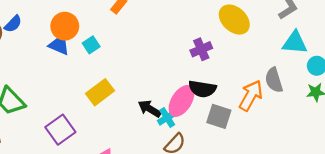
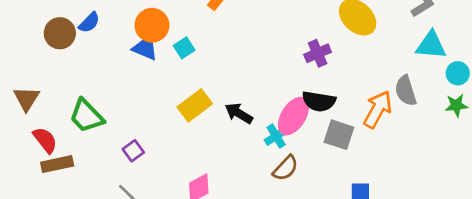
black arrow: (150, 109) -> (239, 113), moved
purple square: (60, 130) -> (133, 151), moved, size x0.6

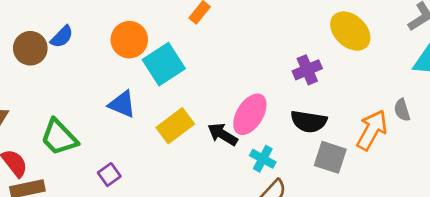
blue triangle: (145, 48) -> (122, 104), moved
cyan square: (184, 48) -> (164, 64), size x1.8
gray semicircle: (406, 91) -> (402, 110), size x0.7
pink ellipse: (293, 116) -> (250, 114), moved
cyan cross: (276, 136) -> (263, 159), turned -30

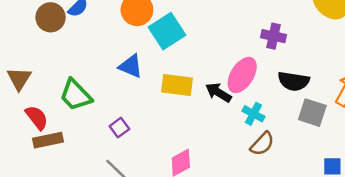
purple cross: (307, 70) -> (274, 36), moved, turned 35
yellow rectangle: (175, 126) -> (177, 85), turned 44

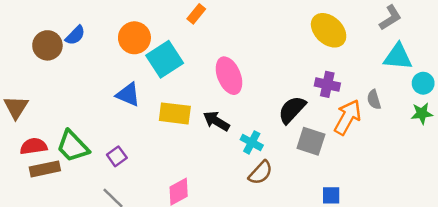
purple cross: (274, 36) -> (327, 84), moved
pink ellipse: (242, 75) -> (229, 76), moved, turned -54
black semicircle: (294, 81) -> (292, 110), turned 124
green trapezoid: (76, 95) -> (73, 146), moved
red semicircle: (37, 118) -> (34, 146), turned -60

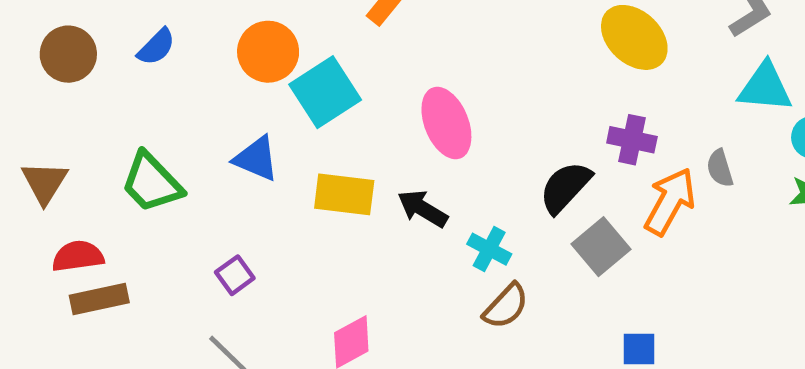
brown circle: (47, 45) -> (68, 54), moved
gray square: (311, 141) -> (601, 247), turned 32
green trapezoid: (73, 146) -> (152, 182), moved

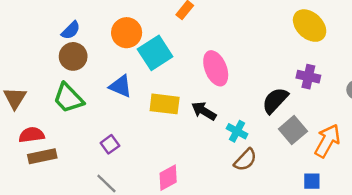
brown circle: (68, 54) -> (73, 56), moved
orange arrow: (670, 202) -> (327, 141), moved

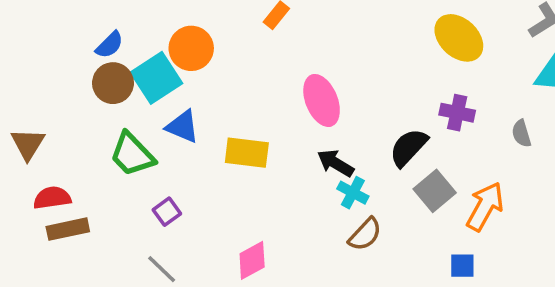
cyan square: (155, 53) -> (156, 78), moved
green trapezoid: (68, 98) -> (132, 154), moved
black arrow: (204, 111) -> (335, 163), moved

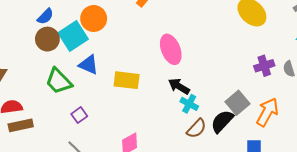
purple cross: (457, 113) -> (264, 66), moved, turned -30
black semicircle: (408, 147) -> (222, 121), moved

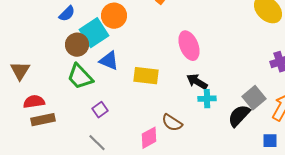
brown circle: (47, 39) -> (77, 45), moved
cyan cross: (189, 104) -> (207, 99), turned -30
brown semicircle: (196, 128) -> (172, 123), moved, turned 80

